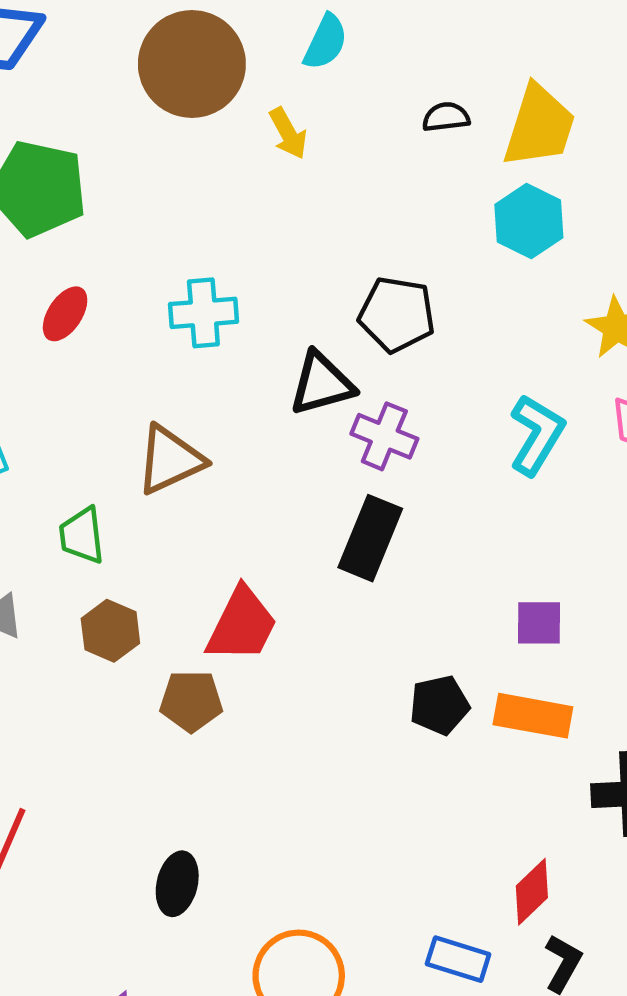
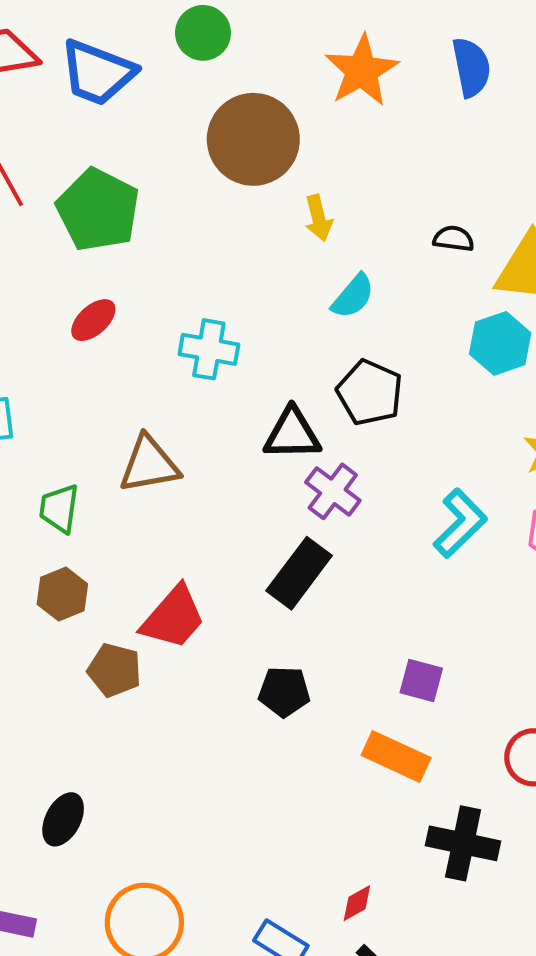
cyan semicircle: (326, 42) -> (353, 296), moved
black pentagon: (439, 705) -> (284, 692), moved
red diamond: (532, 892) -> (357, 903), size x0.7

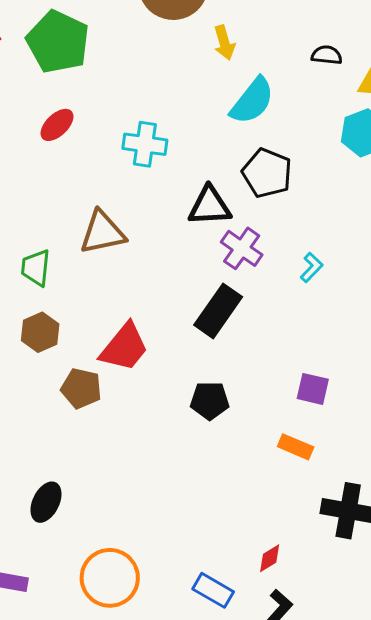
cyan semicircle: (353, 296) -> (252, 101), size x1.4
cyan L-shape: (460, 523) -> (311, 267), moved, size x0.6
orange rectangle: (396, 756) -> (296, 447), size x0.7

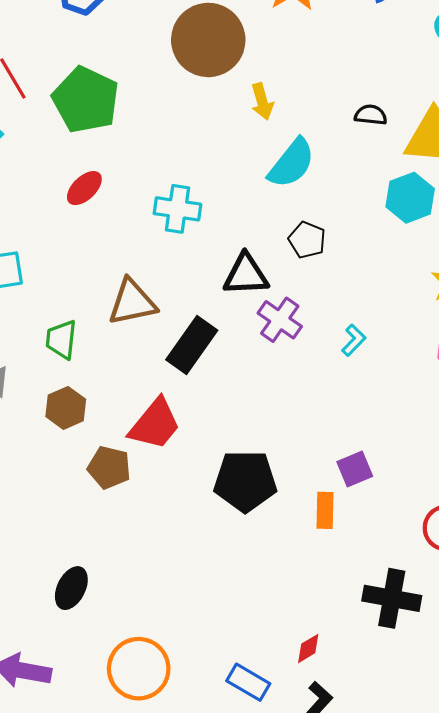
black pentagon: (267, 173) -> (307, 240), size x0.7
black rectangle: (218, 311) -> (192, 345), moved
purple square: (313, 389) -> (355, 469), turned -36
black pentagon: (210, 401) -> (245, 481), size x1.5
orange rectangle: (296, 447) -> (325, 510), moved, turned 68

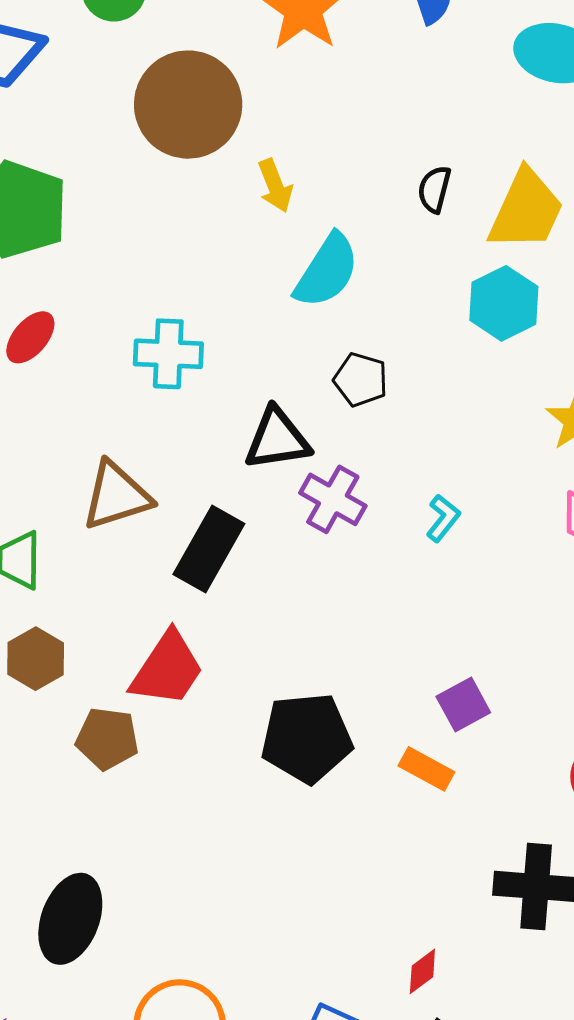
black semicircle: (371, 115) -> (434, 189), turned -76
orange rectangle: (325, 510) -> (426, 769), turned -57
black ellipse: (71, 588) -> (70, 919), size x1.4

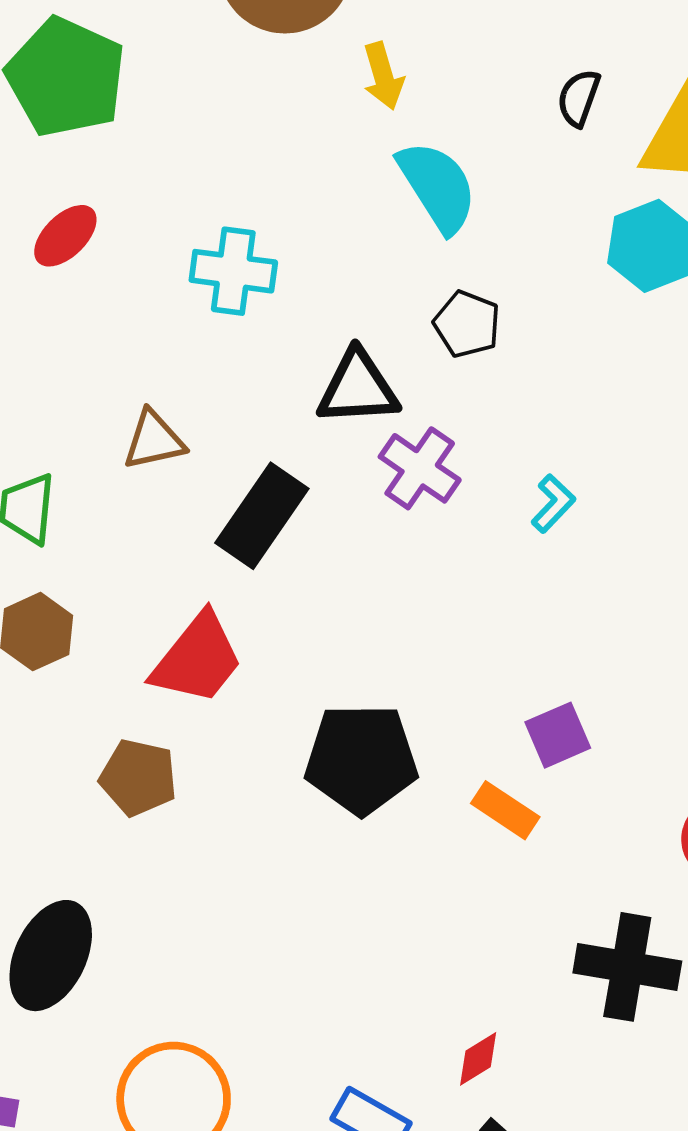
cyan semicircle: (327, 271) -> (437, 187), turned -70
brown triangle: (116, 496) -> (154, 440), size x0.7
brown pentagon: (107, 739) -> (138, 778), moved

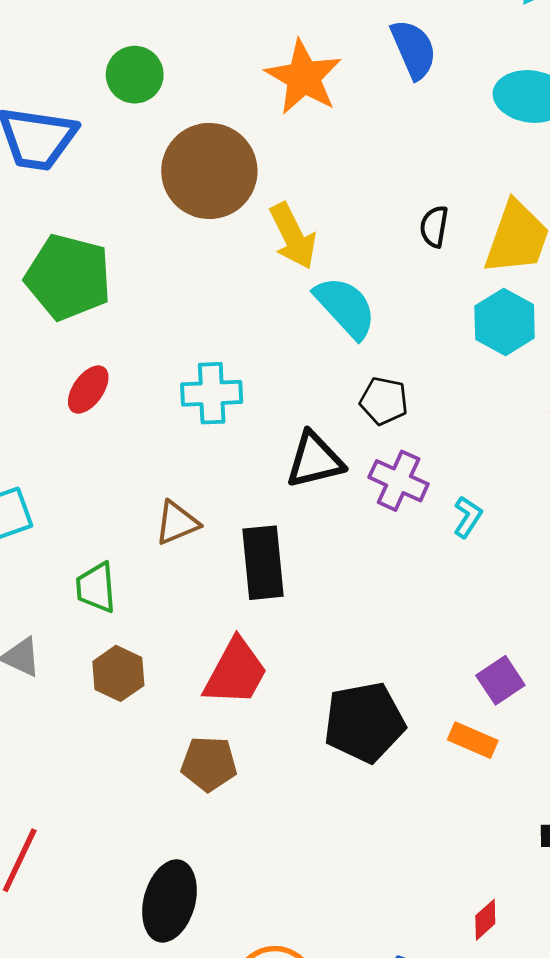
yellow arrow: (383, 76) -> (293, 236), size x1.4
purple cross: (420, 468) -> (399, 481), moved
black rectangle: (262, 516) -> (263, 563), turned -30

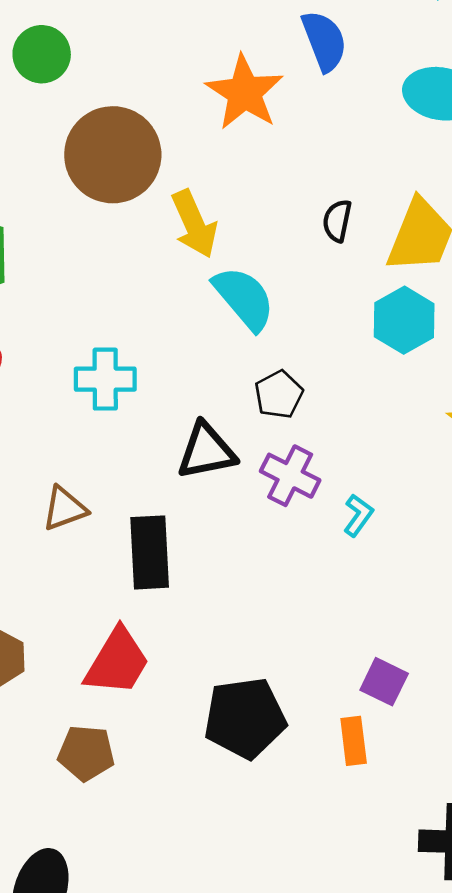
orange star: (304, 77) -> (245, 92), moved
black pentagon: (384, 401) -> (279, 394), turned 30
purple square: (500, 680) -> (384, 682), turned -33
orange rectangle: (473, 740) -> (354, 741), turned 57

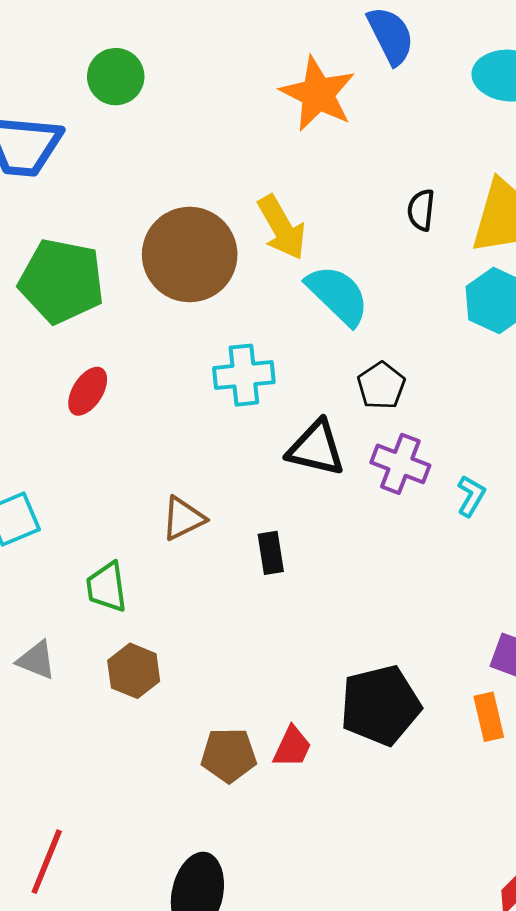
brown circle: (113, 155) -> (190, 255), moved
cyan cross: (105, 379) -> (244, 375), moved
black triangle: (206, 451) -> (316, 448), turned 30
black rectangle: (150, 552) -> (271, 553), size x0.6
red trapezoid: (117, 662) -> (292, 747), moved, size x0.6

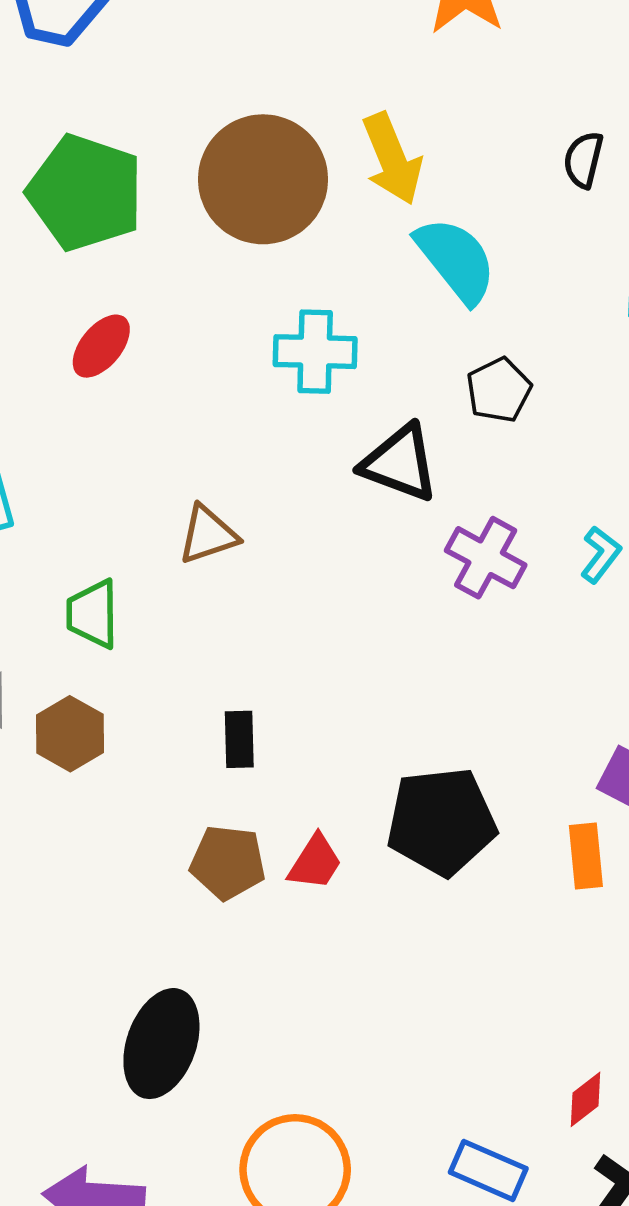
purple cross: (400, 464) -> (486, 558), moved
black rectangle: (271, 553) -> (239, 739), moved
brown hexagon: (134, 671) -> (70, 734), moved

